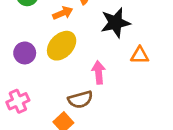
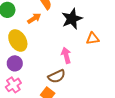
yellow ellipse: (62, 46) -> (18, 41), moved, turned -65
purple circle: (25, 53) -> (15, 63), moved

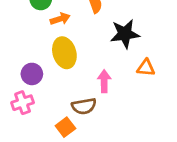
orange arrow: (34, 18) -> (60, 19), moved
yellow ellipse: (18, 41) -> (64, 53), moved

